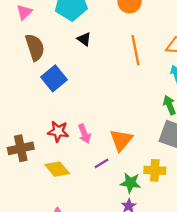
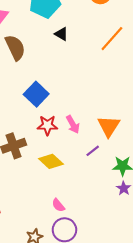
orange line: (136, 50) -> (112, 39), turned 60
blue square: (54, 78) -> (36, 94), moved

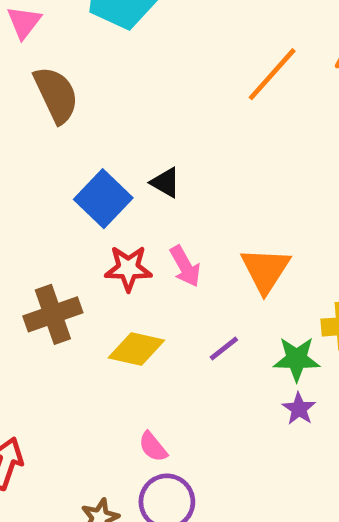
black triangle: (61, 34) -> (165, 183), moved
purple line: (93, 151) -> (224, 348), moved
yellow diamond: (51, 161) -> (136, 349), turned -30

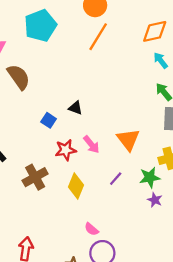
orange line: (272, 74) -> (98, 37), moved
blue square: (103, 199) -> (49, 120), size x0.6
yellow diamond: (136, 349) -> (76, 186), turned -70

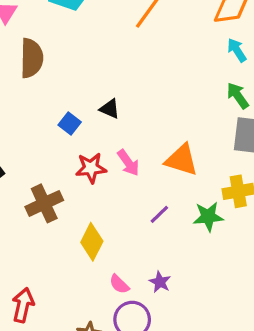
brown semicircle: (19, 77) -> (32, 58), turned 32
orange triangle: (128, 140) -> (182, 160), turned -40
yellow diamond: (76, 186) -> (92, 242), moved
purple star: (155, 200) -> (160, 282), moved

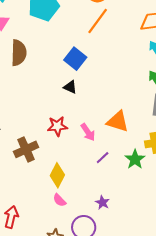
blue square: (70, 124) -> (75, 59), moved, size x1.5
pink arrow: (128, 163) -> (88, 132), moved
green star: (208, 217) -> (135, 159), turned -30
pink semicircle: (119, 284) -> (60, 200), moved

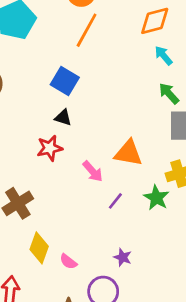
red star: (57, 126) -> (50, 148), moved
yellow diamond: (57, 175) -> (39, 248), moved

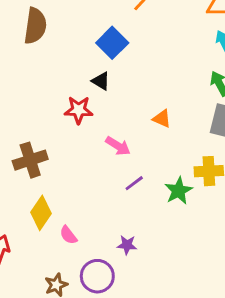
orange triangle: (128, 153) -> (162, 119), moved, size x0.6
pink arrow: (93, 171) -> (118, 146), turned -30
purple star: (123, 257) -> (127, 245), turned -30

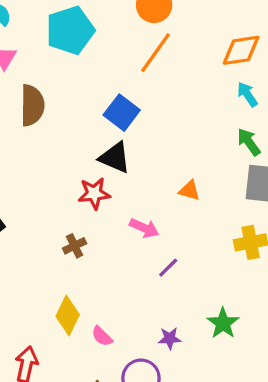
black triangle: (101, 81) -> (115, 157), size x1.5
brown cross: (30, 160) -> (75, 246), moved, size x0.6
green star: (179, 191) -> (223, 323), moved

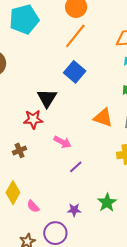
blue square: (122, 113) -> (75, 72), moved
black triangle: (115, 157) -> (47, 98), turned 35
orange triangle: (189, 190) -> (103, 118), moved, size x1.5

